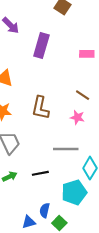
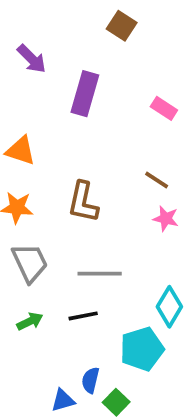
pink rectangle: (87, 54) -> (164, 108), turned 32
pink star: (77, 117) -> (166, 219), moved
gray line: (66, 149) -> (100, 274), moved

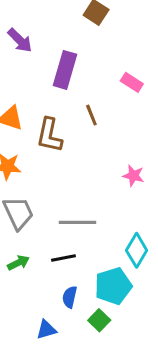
brown line: (157, 180) -> (91, 115), moved, turned 35
brown L-shape: (83, 202) -> (49, 135), moved
blue semicircle: (90, 380) -> (70, 297), moved
green square: (116, 402) -> (99, 320), moved

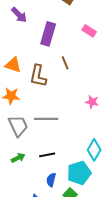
pink rectangle: (132, 82) -> (89, 31), moved
gray line: (77, 222) -> (46, 119), moved

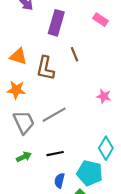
gray line: (46, 119) -> (54, 115), turned -30
cyan pentagon: (79, 173) -> (90, 173), turned 30

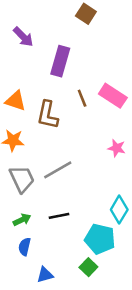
pink rectangle: (100, 20) -> (113, 96), moved, size x1.5
blue semicircle: (59, 181) -> (24, 247), moved

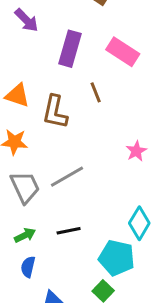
pink rectangle: (113, 96) -> (123, 52), moved
pink star: (117, 148) -> (136, 151), turned 30

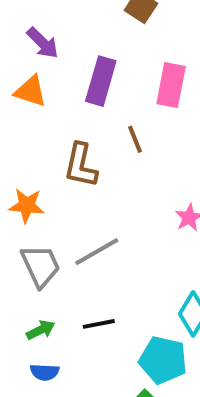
pink rectangle: (123, 52) -> (171, 85), turned 68
orange triangle: (17, 95) -> (31, 91), moved
blue semicircle: (28, 267) -> (45, 372), turned -100

